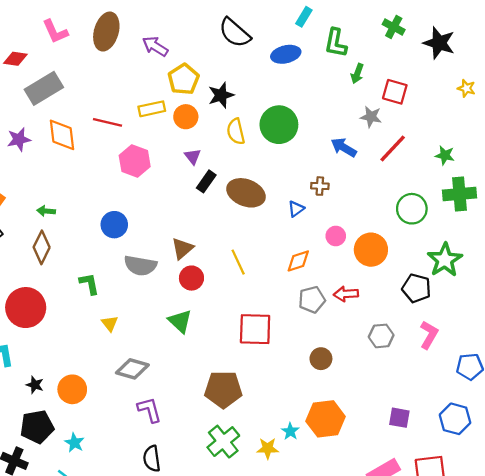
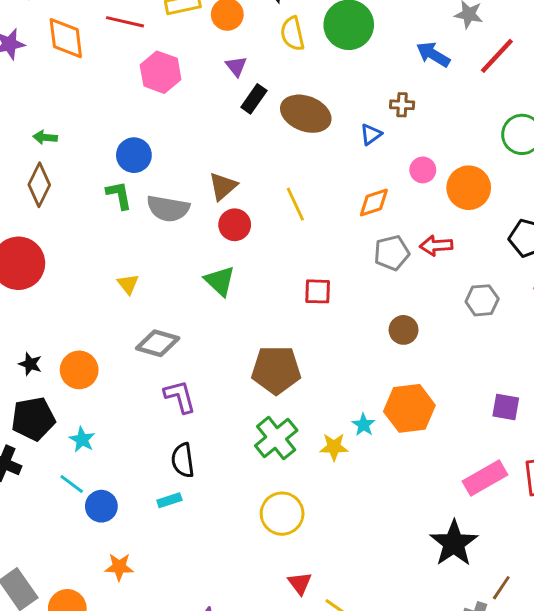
green L-shape: (89, 284) -> (119, 195), moved
red square: (255, 329) -> (318, 291), size x0.6

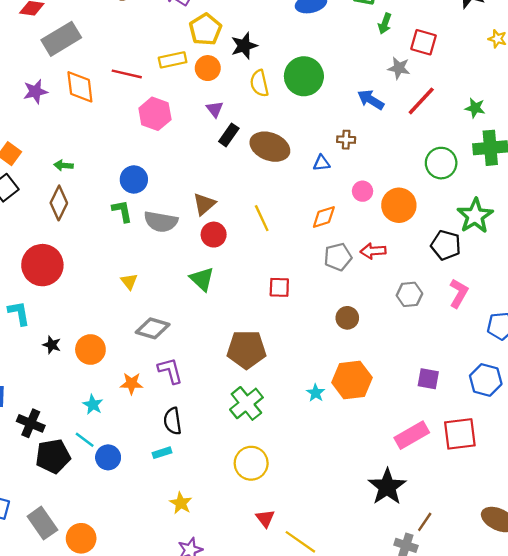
blue triangle: (371, 134) -> (321, 163), turned 30
black pentagon: (33, 419) -> (53, 456), moved
yellow star: (334, 447) -> (181, 503), moved, turned 30
orange star: (119, 567) -> (132, 383), moved

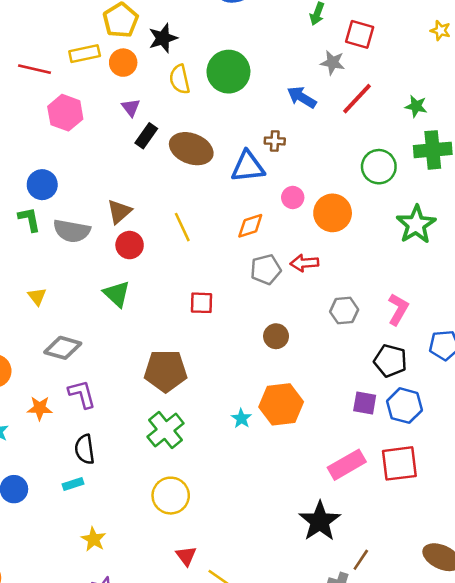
blue triangle: (321, 163) -> (248, 167), size x1.8
black pentagon: (446, 245) -> (390, 361), moved
blue hexagon: (486, 380) -> (404, 406), moved

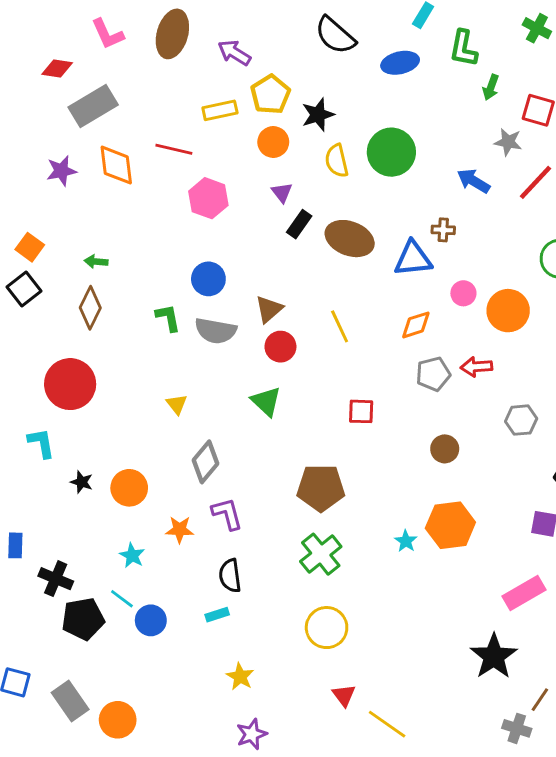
yellow rectangle: (85, 54) -> (220, 110), moved
blue circle: (42, 185) -> (208, 279), moved
gray diamond: (63, 348) -> (206, 462), turned -66

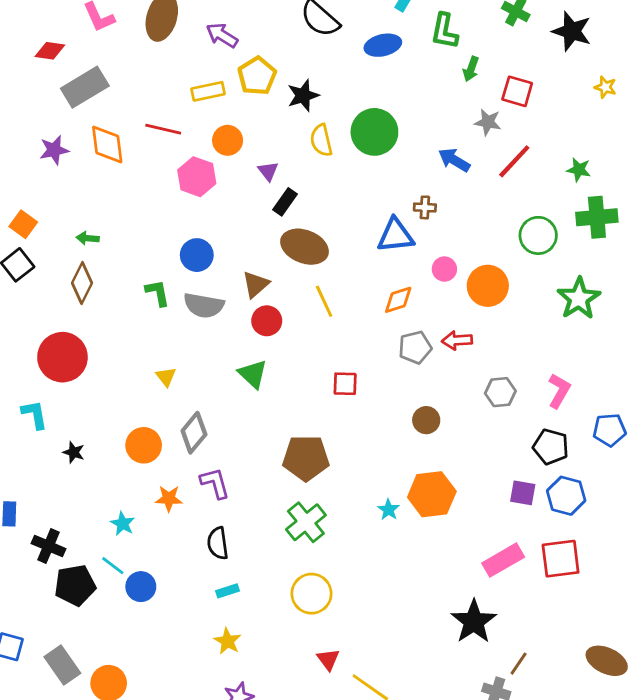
orange circle: (273, 142) -> (228, 140), moved
brown ellipse: (350, 239) -> (305, 247), moved
orange circle: (129, 488) -> (144, 445), moved
cyan rectangle: (217, 615) -> (228, 591), moved

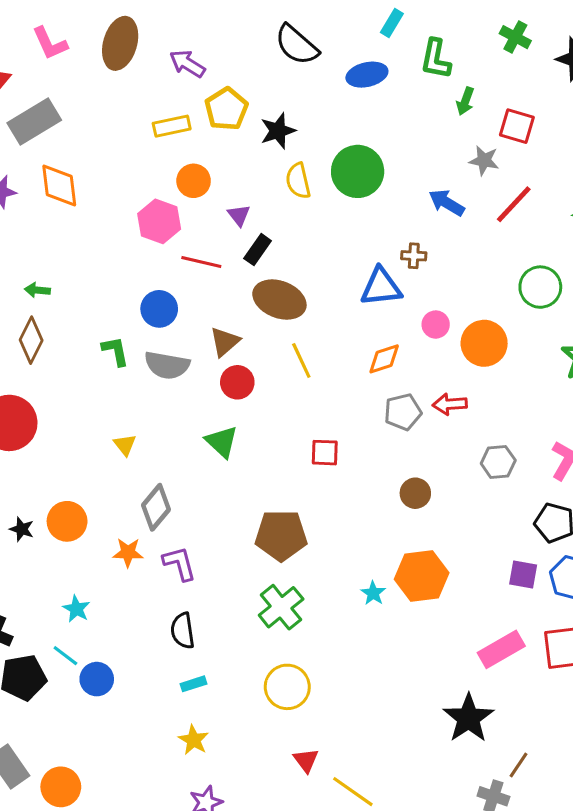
red line: (163, 129) -> (201, 262), moved
orange circle: (144, 445) -> (67, 521), moved
orange star: (169, 498) -> (128, 553), moved

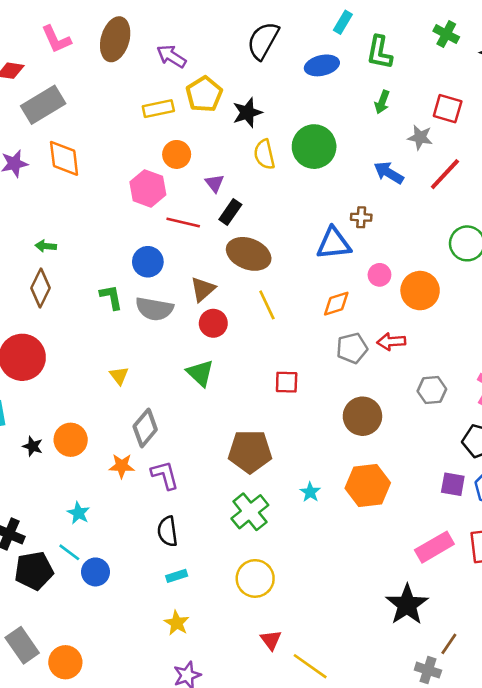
black semicircle: (297, 45) -> (263, 41), turned 78
green arrow: (465, 101) -> (382, 102), moved
brown circle: (415, 493) -> (362, 416), size x1.5
cyan star: (373, 593) -> (310, 492), moved

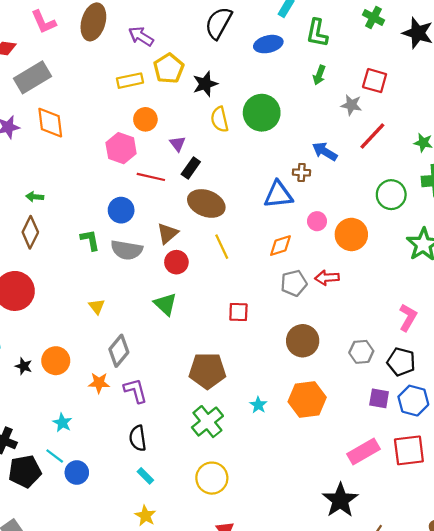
blue arrow: (389, 173) -> (325, 151), moved
gray hexagon: (432, 390) -> (361, 352), moved
cyan rectangle: (177, 576) -> (145, 476), turned 63

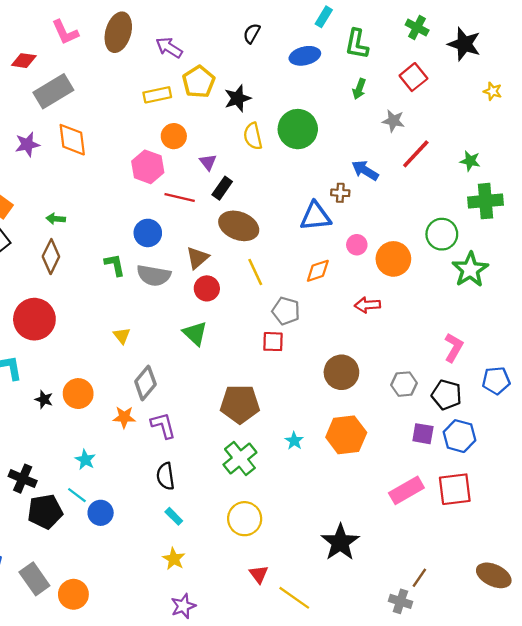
black semicircle: (218, 23) -> (252, 33), size x0.6
red square: (375, 81) -> (413, 77), moved, turned 35
green circle: (391, 195) -> (442, 234), moved
gray pentagon: (294, 283) -> (286, 311), moved, turned 30
black star: (340, 500) -> (340, 542), moved

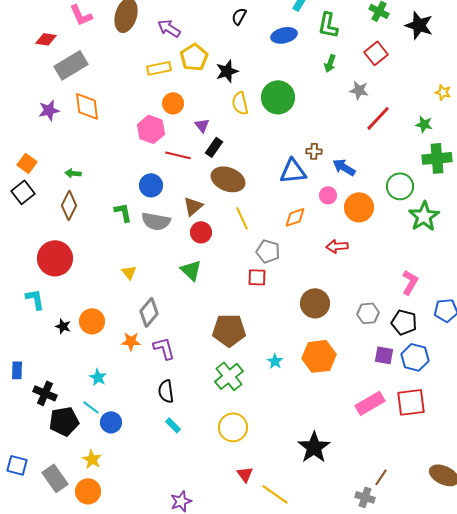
yellow star: (493, 91) -> (443, 92), moved
blue arrow: (365, 170) -> (344, 167), moved
yellow star: (174, 559) -> (92, 459), moved

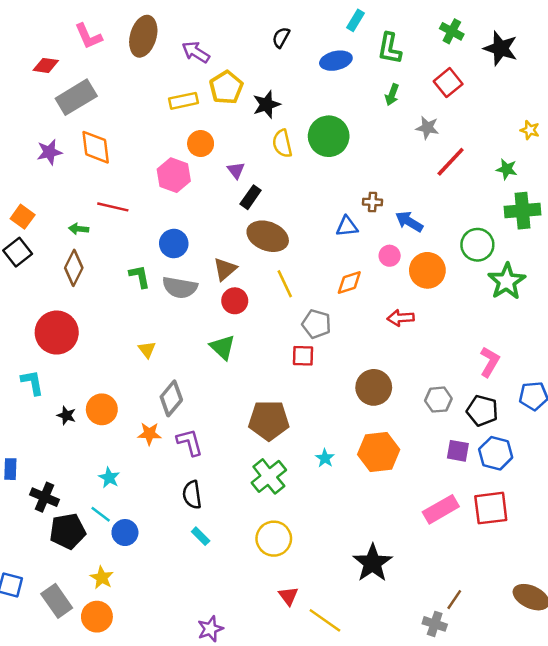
red line: (178, 155) -> (113, 207), moved
blue triangle: (293, 171) -> (347, 226), size x0.7

